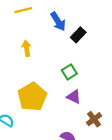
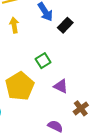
yellow arrow: (27, 48) -> (14, 25), moved
green square: (69, 72) -> (43, 61), moved

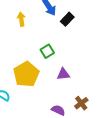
purple triangle: (61, 86) -> (63, 74), turned -32
brown cross: (81, 108) -> (81, 103), moved

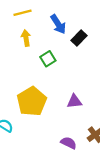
green square: (47, 51) -> (48, 59), moved

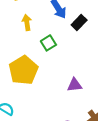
yellow pentagon: (32, 101) -> (23, 70), moved

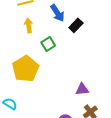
purple triangle: (75, 85) -> (82, 89), moved

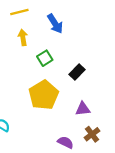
black rectangle: (76, 25) -> (77, 72), moved
yellow pentagon: (25, 69) -> (44, 95), moved

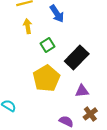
black rectangle: (77, 72) -> (77, 58), size x1.6

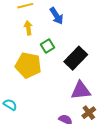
yellow pentagon: (46, 78) -> (28, 65), moved, turned -30
purple triangle: (82, 91) -> (81, 90), size x1.5

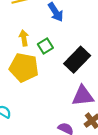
yellow arrow: (28, 28) -> (24, 38), moved

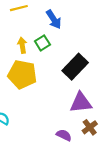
green square: (45, 46) -> (42, 43), moved

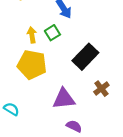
purple triangle: (81, 103) -> (64, 99), moved
brown cross: (90, 127) -> (101, 89), moved

